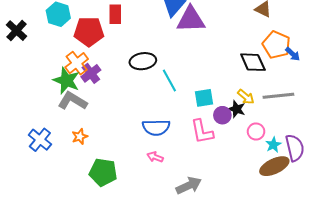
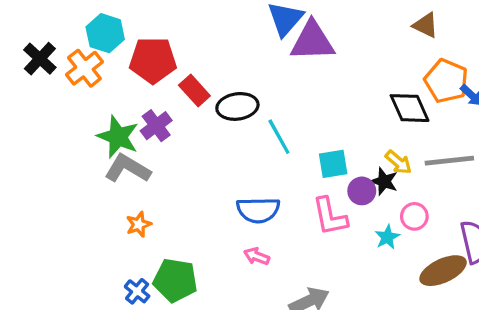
red rectangle: (115, 14) -> (194, 91), moved, turned -42
orange cross: (77, 63) -> (84, 68), moved
blue cross: (40, 140) -> (137, 291), moved, size x0.7
cyan star: (273, 145) -> (387, 237), moved

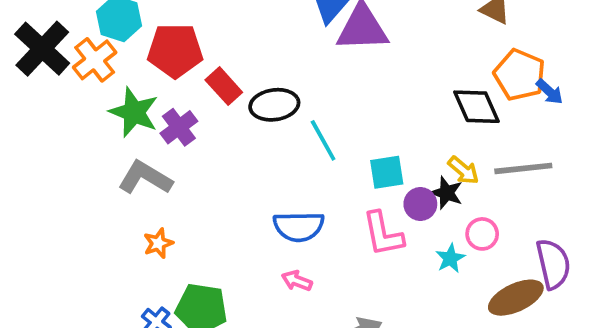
black cross: (40, 59) -> (42, 49), size x1.4
green star: (118, 137) -> (134, 112), moved

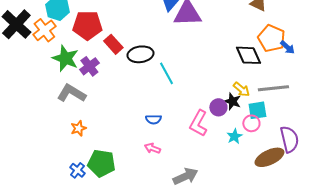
cyan square: (387, 172) -> (257, 110), moved
blue semicircle: (299, 226) -> (153, 119), size x0.6
pink L-shape: (383, 234) -> (198, 123), turned 40

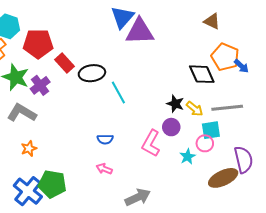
black star: (232, 101) -> (175, 104), moved
blue cross: (77, 170) -> (28, 191), size x1.8

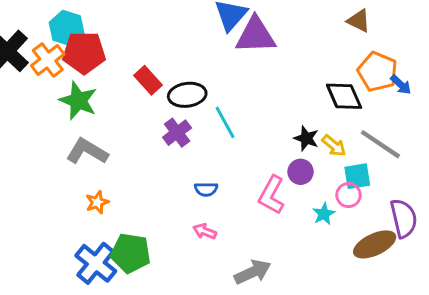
red pentagon: (38, 44) -> (84, 53), moved
purple cross: (40, 85) -> (177, 133), moved
gray line: (227, 108) -> (380, 144), turned 40

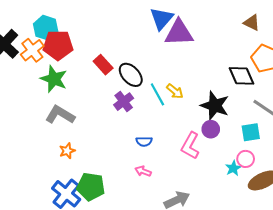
black ellipse: (187, 95) -> (131, 75), turned 55
black star: (306, 138) -> (215, 106), size x1.6
yellow arrow: (334, 146) -> (175, 91), moved
pink circle: (348, 195) -> (246, 159), moved
cyan star: (324, 214) -> (233, 168), moved

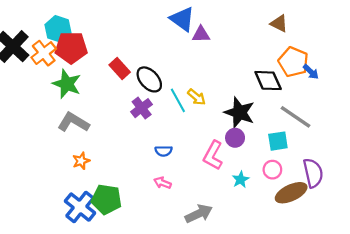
blue triangle: (162, 18) -> (182, 19), turned -35
purple triangle: (179, 33) -> (201, 34), size x0.6
cyan star: (233, 168) -> (241, 180), moved

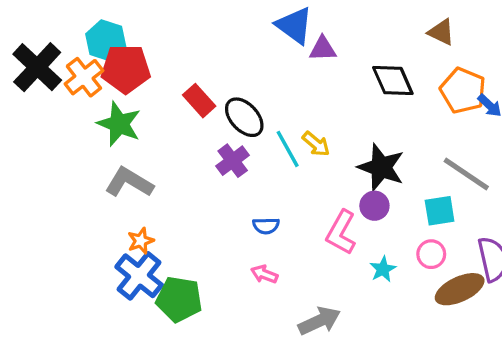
black diamond: (268, 81) -> (393, 81), moved
blue cross: (80, 207) -> (139, 276), moved

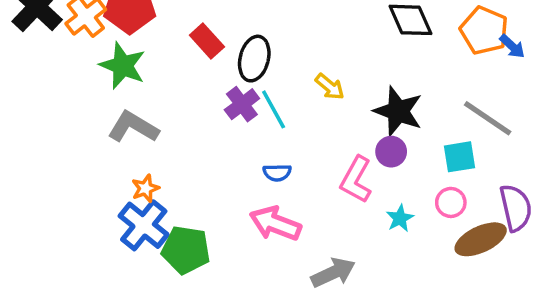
black ellipse: (244, 117) -> (254, 59), turned 57
cyan line: (288, 149) -> (274, 109), moved
pink arrow: (264, 274) -> (275, 224), size x1.8

